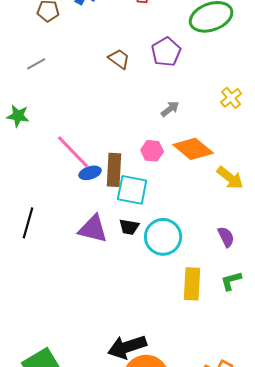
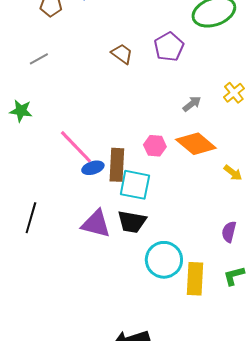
gray arrow: (170, 109) -> (192, 104), moved
yellow arrow: (230, 178) -> (233, 173), size x0.7
black trapezoid: (129, 227) -> (132, 222), size x1.4
cyan circle: (163, 237) -> (164, 260), moved
purple semicircle: (226, 237) -> (229, 232), turned -140

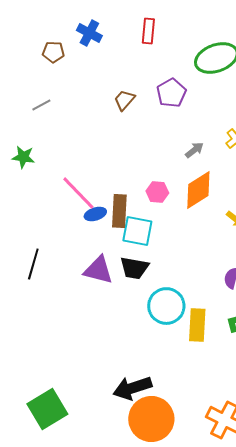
brown trapezoid: (122, 54) -> (124, 100), turned -85
orange diamond: (196, 144) -> (198, 190), turned -72

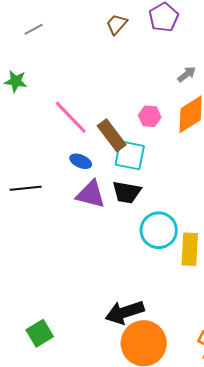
brown rectangle: (119, 211) -> (112, 135), turned -40
blue ellipse: (95, 214) -> (81, 161), moved, turned 40
black line: (33, 264) -> (26, 188), turned 68
green square: (47, 409) -> (40, 333), size x0.7

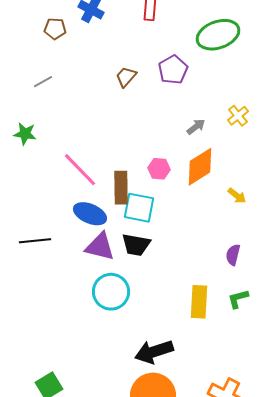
brown rectangle: (112, 135) -> (121, 188), turned 36
blue ellipse: (81, 161) -> (90, 214), size x1.5
cyan circle: (159, 230) -> (111, 292), moved
black arrow: (125, 312) -> (154, 352), moved

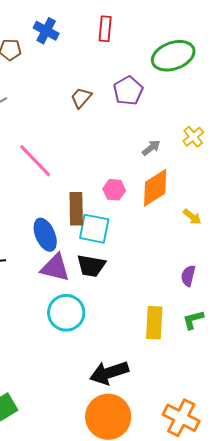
pink line: (80, 170) -> (35, 161), moved
blue ellipse: (90, 214) -> (45, 235), turned 44

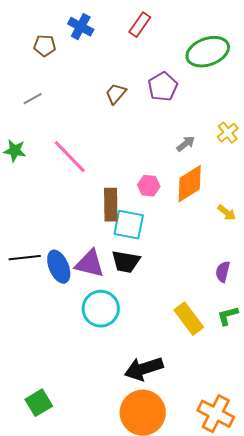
red rectangle: (105, 29) -> (140, 25), turned 30
blue ellipse: (45, 235) -> (59, 267), moved
yellow rectangle: (154, 323) -> (189, 319), turned -40

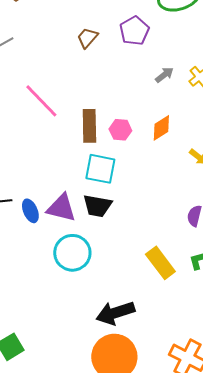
gray arrow: (186, 144) -> (164, 75), moved
orange diamond: (190, 184) -> (161, 128), size x0.7
brown rectangle: (111, 205) -> (89, 126), moved
blue ellipse: (59, 267) -> (30, 211), size x0.7

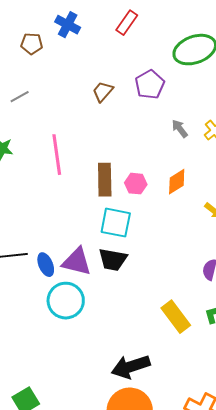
gray arrow: (164, 75) -> (180, 129), turned -90
pink line: (41, 101) -> (57, 155), turned 36
cyan circle: (72, 253) -> (66, 301), moved

